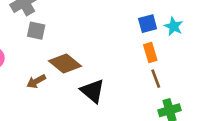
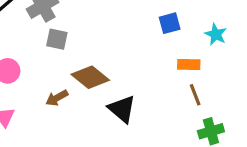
blue square: (148, 24) -> (170, 23), moved
orange rectangle: (150, 53) -> (189, 65), turned -72

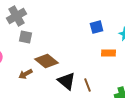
brown line: (195, 95) -> (88, 85), moved

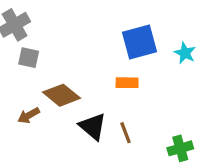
blue square: (97, 27) -> (140, 42), size x1.6
orange rectangle: (109, 53) -> (127, 83), moved

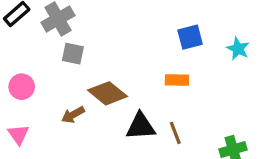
blue square: (140, 42) -> (190, 37), size x0.7
black triangle: (93, 126) -> (141, 126), turned -44

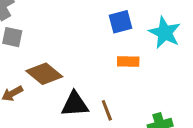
cyan star: (238, 49) -> (165, 33), size x1.5
orange rectangle: (177, 80) -> (128, 61), moved

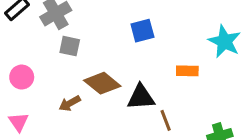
blue square: (121, 22) -> (142, 31), moved
black triangle: (75, 104) -> (141, 97), moved

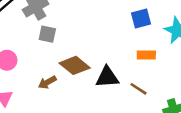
blue square: (142, 31) -> (141, 19), moved
brown line: (166, 120) -> (138, 89), moved, turned -36

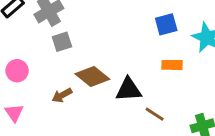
gray square: (47, 34) -> (62, 42), turned -30
brown line: (138, 89) -> (155, 114), moved

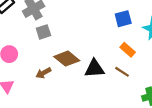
orange rectangle: (172, 65) -> (128, 50), turned 40
brown line: (155, 114) -> (122, 72), moved

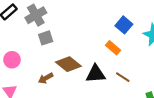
blue square: (123, 19) -> (124, 25), turned -35
orange rectangle: (128, 50) -> (113, 48), moved

